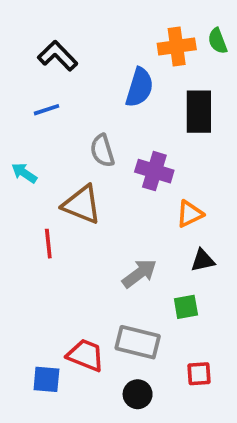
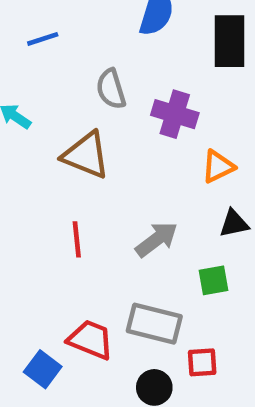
red line: (48, 244) -> (77, 239), moved
red square: (199, 374) -> (202, 362), moved
blue square: (46, 379) -> (43, 369), turned 32

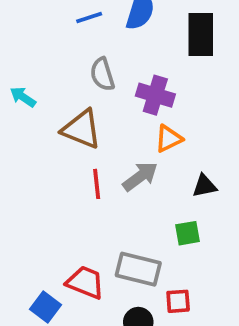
blue line: (43, 39) -> (89, 18), moved
orange triangle: (218, 166) -> (169, 139), moved
red line: (77, 239) -> (97, 184), moved
gray arrow: (157, 239) -> (140, 176), moved

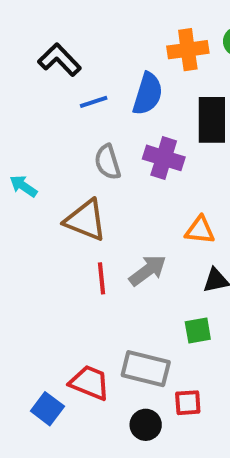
purple cross: (155, 95) -> (164, 158), moved
orange triangle: (169, 139) -> (200, 230), moved, turned 32

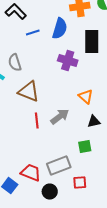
gray semicircle: (108, 162) -> (15, 63), moved
orange triangle: (200, 230) -> (86, 97), turned 35
gray rectangle: (146, 369) -> (59, 166), turned -35
black circle: (146, 425) -> (50, 192), moved

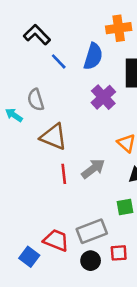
blue line: (33, 33) -> (59, 61), turned 64
purple cross: (68, 61) -> (103, 97), turned 30
black circle: (50, 192) -> (91, 261), moved

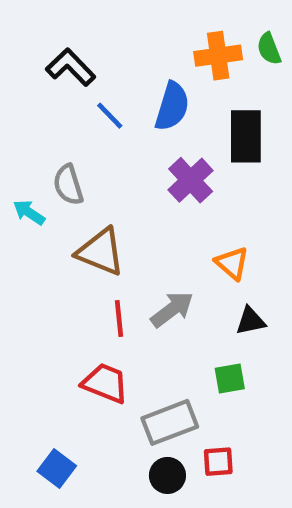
red trapezoid: (56, 240) -> (105, 383), moved

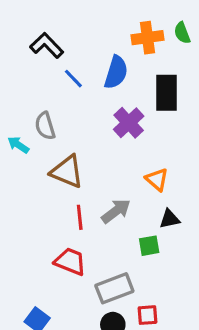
green square: (230, 379) -> (149, 246), moved

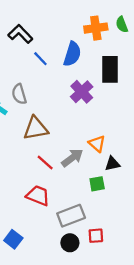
brown triangle: (67, 172) -> (36, 128), turned -32
orange triangle: (157, 179) -> (97, 144), moved
red line: (80, 217) -> (45, 163), turned -42

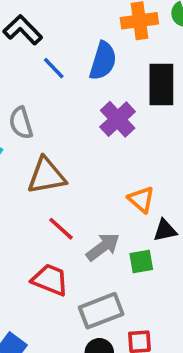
gray arrow: (72, 158) -> (103, 247), moved

